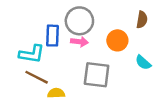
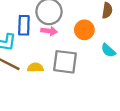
yellow semicircle: (56, 93) -> (35, 68), moved

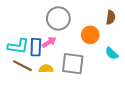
blue rectangle: (24, 25) -> (36, 47), moved
pink arrow: (49, 31) -> (49, 42), moved, turned -40

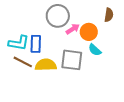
pink arrow: (49, 42) -> (73, 29), moved
cyan semicircle: (112, 53) -> (95, 50), moved
yellow semicircle: (46, 69) -> (46, 65), size x1.5

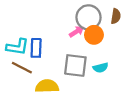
gray circle: (58, 16) -> (89, 17), moved
cyan semicircle: (95, 50) -> (101, 68), moved, turned -56
yellow semicircle: (46, 65) -> (47, 86), moved

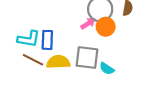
cyan semicircle: (101, 68) -> (107, 69), moved, turned 48
yellow semicircle: (47, 86) -> (58, 62), moved

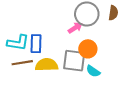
orange circle: (106, 27) -> (88, 49), moved
brown line: (33, 60) -> (22, 63), turned -36

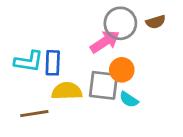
brown semicircle: (113, 13) -> (156, 22), turned 64
pink arrow: (75, 28) -> (105, 42), size x1.5
brown line: (22, 63) -> (34, 114), moved

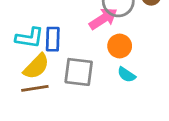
gray square: (103, 85) -> (79, 72), moved
yellow semicircle: (67, 91) -> (36, 66), moved, turned 136

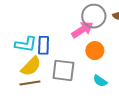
cyan semicircle: (126, 75) -> (100, 81), moved

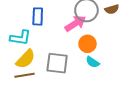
blue rectangle: (44, 45) -> (38, 16), moved
cyan semicircle: (100, 81) -> (93, 62), moved

